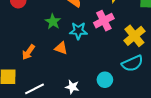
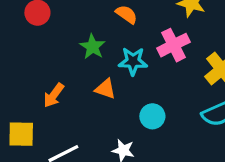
cyan circle: (105, 80) -> (152, 116), moved

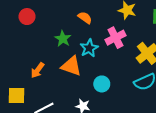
cyan star: (133, 61) -> (89, 48), turned -30
orange triangle: (105, 89) -> (71, 66), size x1.5

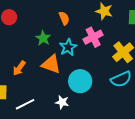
orange semicircle: (85, 18) -> (64, 18), turned 32
cyan circle: (102, 84) -> (80, 81), size x1.5

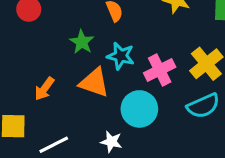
pink cross: (93, 37) -> (160, 70), moved
cyan star: (68, 47) -> (121, 56), turned -30

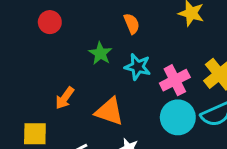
orange triangle: (94, 82) -> (109, 111), moved
cyan circle: (139, 109) -> (178, 117), moved

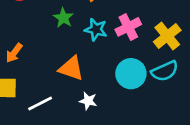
pink cross: (175, 80) -> (128, 27), moved
orange arrow: (65, 98) -> (14, 53), moved

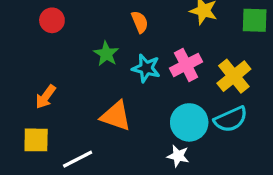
white star: (88, 101) -> (178, 156), moved

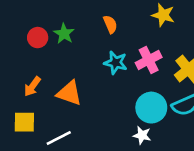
red circle: (52, 20) -> (38, 38), moved
green star: (106, 54) -> (64, 34), moved
orange triangle: (116, 116) -> (69, 93), moved

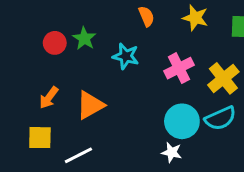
orange semicircle: (110, 24) -> (146, 16), moved
cyan star: (116, 63) -> (126, 56), moved
orange triangle: (69, 93) -> (90, 105), turned -48

